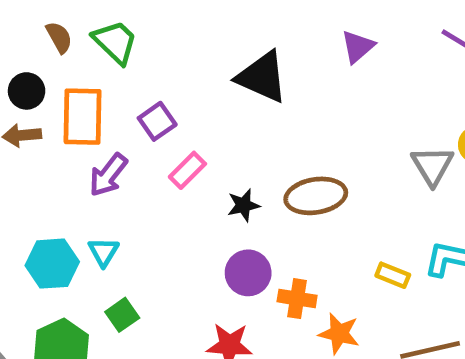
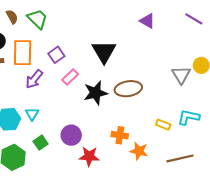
purple triangle: (358, 47) -> (147, 21), turned -49
black triangle: (262, 77) -> (104, 52), moved, turned 35
black star: (243, 205) -> (96, 93), size x1.6
purple circle: (248, 273) -> (71, 135), moved

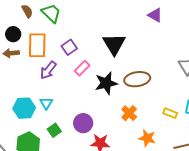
orange cross: (120, 135) -> (129, 113), moved, turned 35

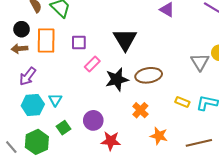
purple square: (69, 47) -> (79, 43), turned 35
purple arrow: (48, 70) -> (28, 76), moved
yellow rectangle: (170, 113) -> (182, 102), moved

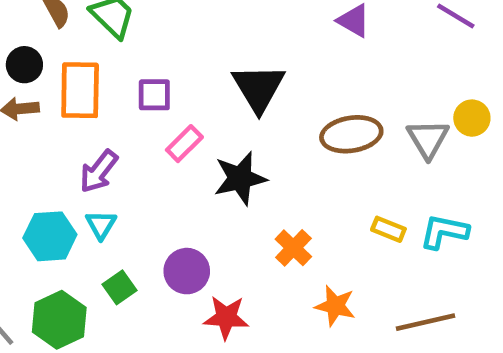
brown ellipse: (149, 75) -> (351, 134), moved
purple arrow: (28, 76) -> (99, 171), moved

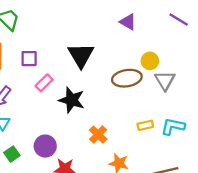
yellow circle: (472, 118) -> (150, 61), moved
black star: (240, 178) -> (72, 100), turned 30
yellow rectangle: (388, 229) -> (145, 125), turned -35

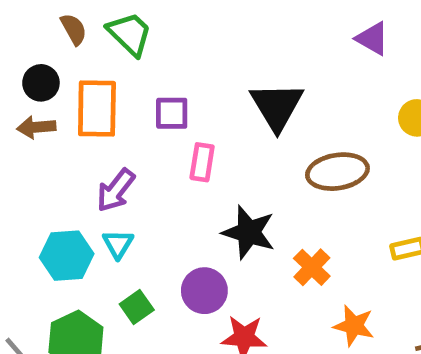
brown ellipse: (127, 78) -> (337, 172), moved
pink rectangle: (44, 83) -> (202, 162), turned -36
black star: (72, 100) -> (249, 232), moved

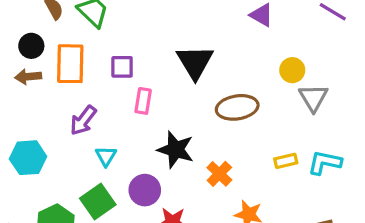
cyan triangle: (118, 244) -> (106, 156), moved
cyan hexagon: (67, 256) -> (28, 158), moved
green square: (137, 307) -> (98, 201), size x1.5

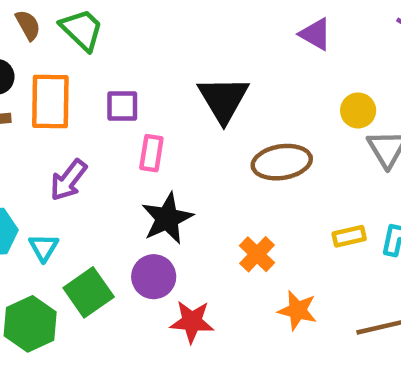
black star: (176, 150) -> (167, 218), moved, turned 30
cyan triangle: (106, 156) -> (44, 247), moved

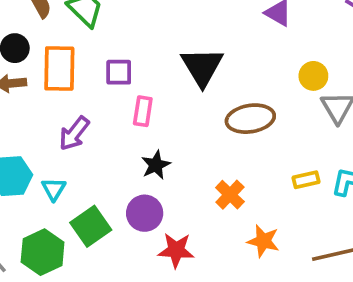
black star: (167, 218) -> (156, 165), size x0.7

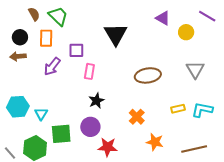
black triangle: (202, 67) -> (116, 34), moved
orange rectangle: (59, 69) -> (46, 38), moved, size x0.7
yellow circle: (313, 76) -> (186, 32), moved
purple arrow: (74, 133) -> (52, 66), moved
green square: (91, 226) -> (61, 134), turned 30

